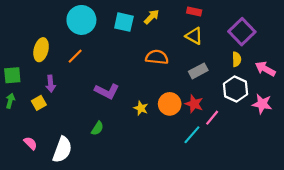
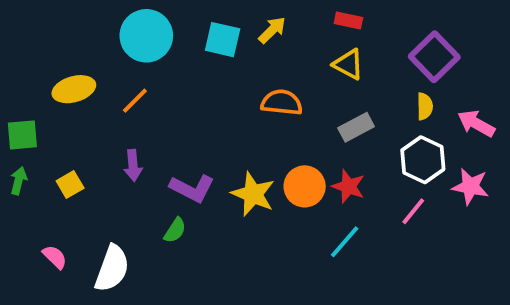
yellow ellipse: (41, 50) -> (74, 89), turned 60
purple arrow: (51, 84) -> (133, 165), moved
purple L-shape: (107, 91) -> (192, 188), moved
yellow star: (141, 108) -> (253, 194), size x1.6
pink line: (212, 118) -> (413, 211), moved

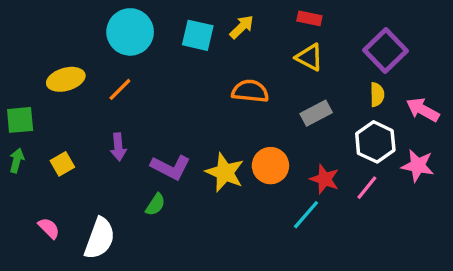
red star: (348, 186) -> (325, 179), moved

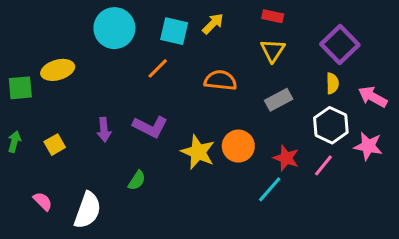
yellow triangle: (309, 57) -> (273, 51), turned 35
orange line: (120, 89) -> (158, 68), moved
green square: (20, 120) -> (20, 88), moved
purple L-shape: (171, 167) -> (150, 127), moved

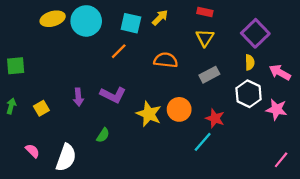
yellow ellipse: (58, 70) -> (53, 19), moved
pink line: (323, 165) -> (281, 160), moved

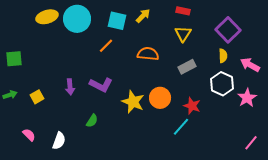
green arrow: (11, 106) -> (10, 95), turned 56
pink star: (277, 109) -> (247, 98), turned 30
white semicircle: (66, 158) -> (59, 141), size x0.7

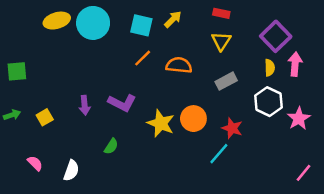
orange line: (106, 46) -> (143, 58), moved
pink arrow: (250, 65) -> (295, 64), moved, turned 66

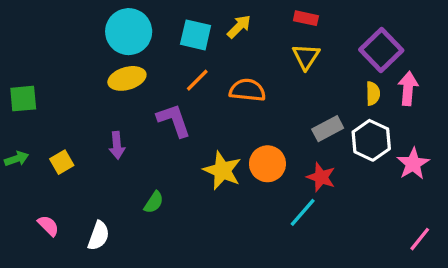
yellow ellipse: (57, 21) -> (127, 78), moved
gray rectangle: (226, 81) -> (328, 129), moved
purple L-shape: (122, 103) -> (174, 120), moved, turned -136

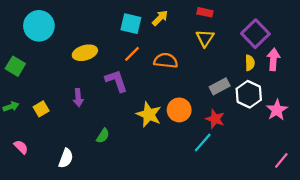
cyan circle: (129, 32) -> (39, 26), moved
green square: (23, 99) -> (15, 66), turned 36
pink semicircle: (48, 226) -> (21, 147), moved

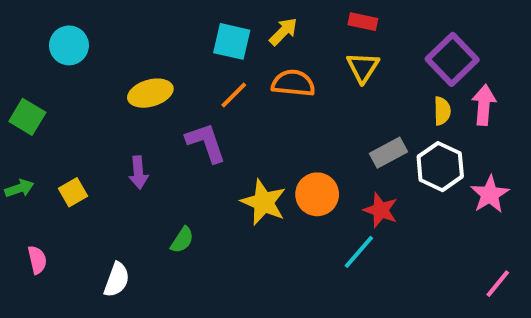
cyan circle: (39, 26) -> (69, 45), size x0.7
orange semicircle: (166, 61) -> (293, 83), moved
pink semicircle: (21, 147) -> (37, 260), turned 32

